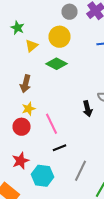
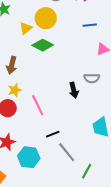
yellow triangle: (32, 46) -> (26, 28), moved
black line: (60, 148) -> (53, 134), moved
gray line: (80, 171) -> (67, 152), turned -65

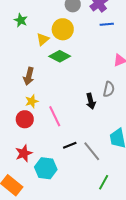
blue line: (90, 25) -> (107, 24), moved
gray semicircle: (92, 78) -> (109, 89), turned -77
gray line: (67, 152) -> (92, 151), moved

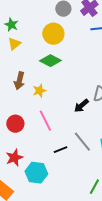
yellow triangle: (43, 39) -> (14, 44), moved
yellow star: (32, 101) -> (39, 91), moved
black arrow: (91, 101) -> (81, 106), turned 63
gray line: (92, 151) -> (82, 142), moved

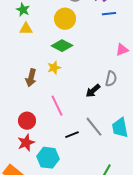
yellow triangle: (14, 44) -> (26, 29), turned 40
brown arrow: (19, 81) -> (31, 78), moved
yellow star: (39, 91) -> (54, 68), moved
red circle: (15, 124) -> (27, 121), moved

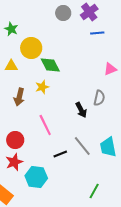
yellow circle: (65, 19) -> (31, 48), moved
yellow triangle: (26, 29) -> (11, 66), moved
green diamond: (62, 46) -> (50, 65), turned 35
black arrow: (93, 91) -> (81, 110), turned -77

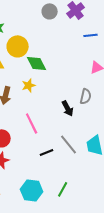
blue line: (97, 33) -> (91, 35), moved
cyan hexagon: (36, 177) -> (32, 190), moved
green line: (94, 191) -> (63, 189), moved

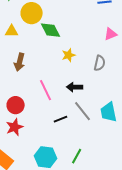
yellow star: (29, 85) -> (69, 55), moved
black arrow: (68, 108) -> (75, 87), moved, turned 119

